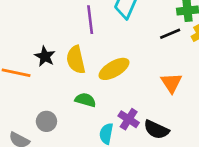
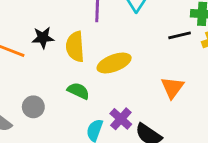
black star: (45, 56) -> (43, 38), turned 30

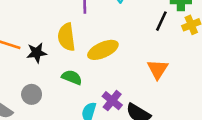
black line: (180, 35) -> (161, 21), turned -48
black star: (43, 38) -> (37, 53), moved

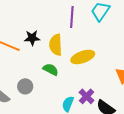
black star: (37, 53) -> (32, 38), moved
green semicircle: (72, 77) -> (51, 69), moved

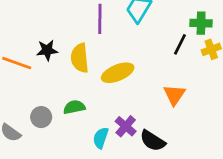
green semicircle: (51, 69) -> (74, 107), moved, turned -35

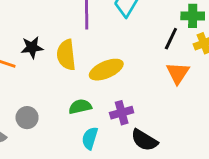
orange triangle: (174, 95) -> (178, 73), moved
green semicircle: (74, 107) -> (80, 107), moved
purple cross: (126, 126) -> (122, 113), moved, turned 35

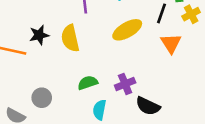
yellow ellipse: (106, 70) -> (127, 30), moved

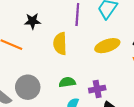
black star: (39, 35) -> (32, 21), moved
gray circle: (42, 98) -> (28, 87), size x1.5

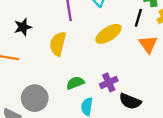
yellow semicircle: (60, 44) -> (58, 44), turned 30

